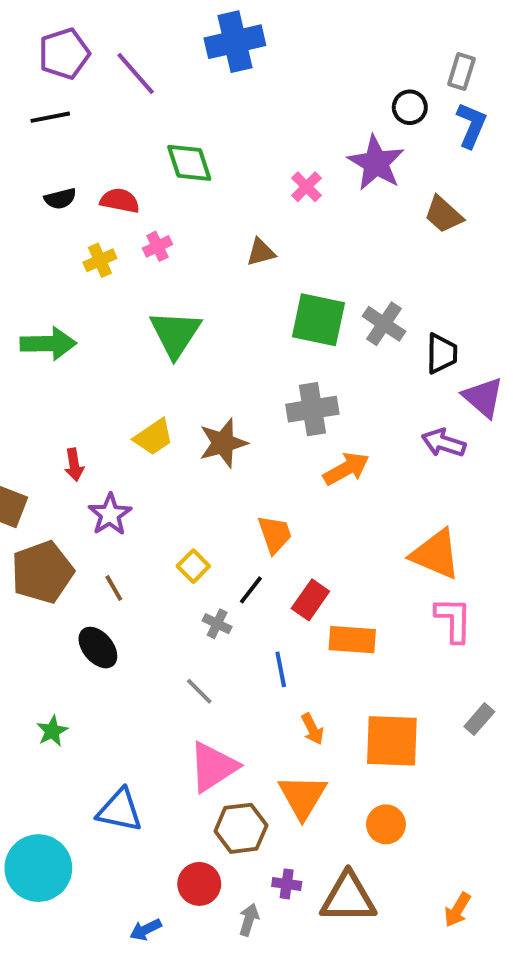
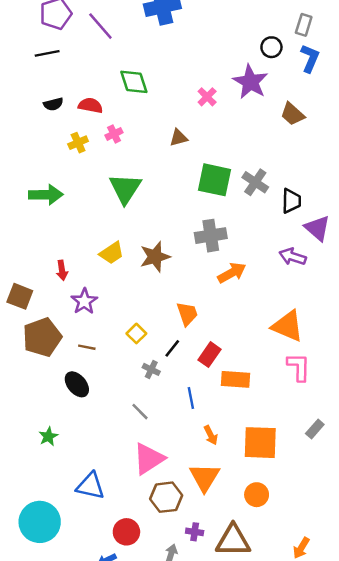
brown line: (114, 588) -> (87, 347), turned -49
red circle: (199, 884) -> (126, 532), moved

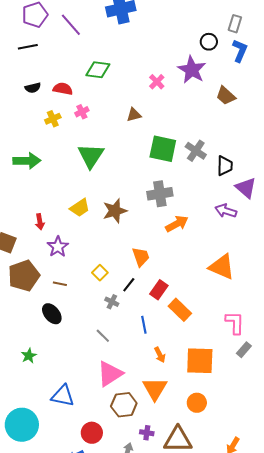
green diamond: (134, 82) -> (98, 70), turned -65
pink L-shape: (299, 367) -> (235, 323), moved
orange rectangle: (236, 379) -> (180, 310), turned 40

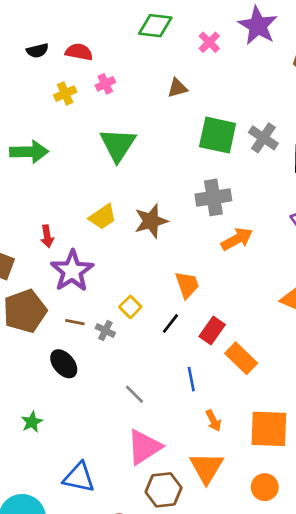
green diamond: (98, 70) -> (155, 26), moved
purple star: (58, 247) -> (72, 271), size x1.4
gray cross: (112, 302) -> (105, 331), moved

